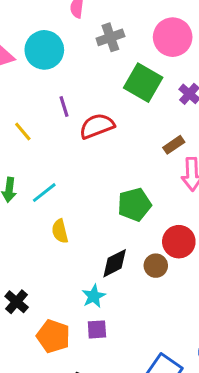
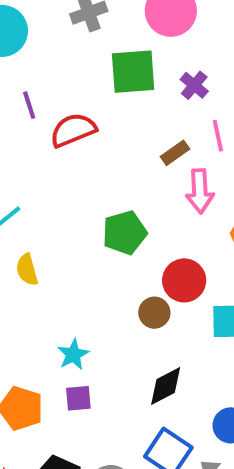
green square: (143, 83) -> (133, 72), turned -33
black diamond: (115, 263) -> (166, 386), moved

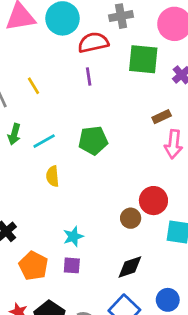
purple line: (29, 105) -> (89, 77), moved
red semicircle: (73, 130) -> (93, 43), moved
green pentagon: (125, 233) -> (93, 140), moved

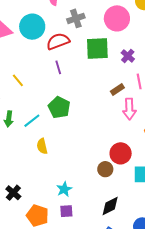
green pentagon: (93, 140) -> (59, 107), moved, turned -30

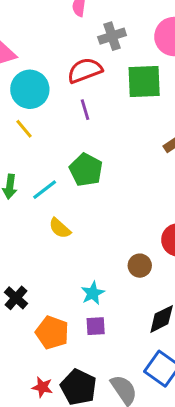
cyan circle: (32, 27) -> (30, 89), moved
yellow semicircle: (42, 146) -> (60, 228), turned -35
brown circle: (105, 169) -> (140, 266), moved

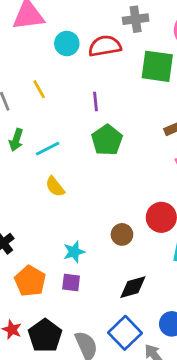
cyan circle: (30, 89) -> (67, 43), moved, size x0.7
purple line: (85, 110) -> (95, 101), moved
green pentagon: (86, 170) -> (107, 140), moved

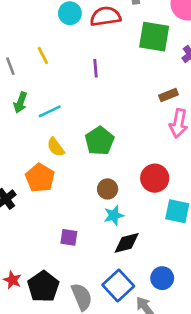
green pentagon: (107, 140) -> (99, 141), moved
brown circle: (122, 234) -> (108, 189), moved
cyan star: (74, 252) -> (114, 215), moved
orange pentagon: (30, 281) -> (40, 178), moved

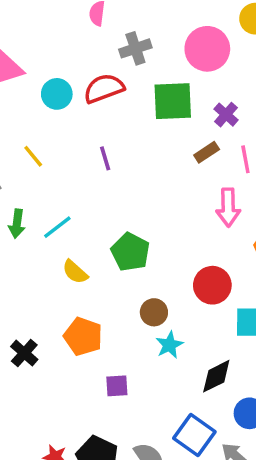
brown rectangle: (168, 95) -> (207, 152), moved
orange pentagon: (40, 178) -> (83, 336), moved
black diamond: (127, 243) -> (216, 376), moved

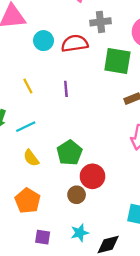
yellow line: (33, 156) -> (28, 86), moved
red circle: (212, 285) -> (92, 176), moved
cyan star: (169, 345) -> (80, 233), moved

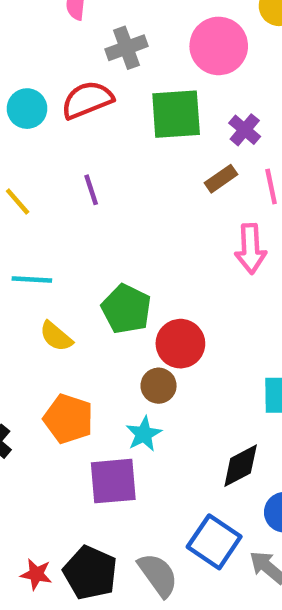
cyan line: (26, 127) -> (32, 279), turned 42
cyan star: (80, 233) -> (144, 434), moved
purple square: (43, 237) -> (113, 481), size x1.6

